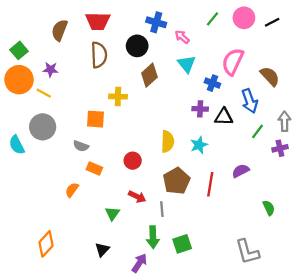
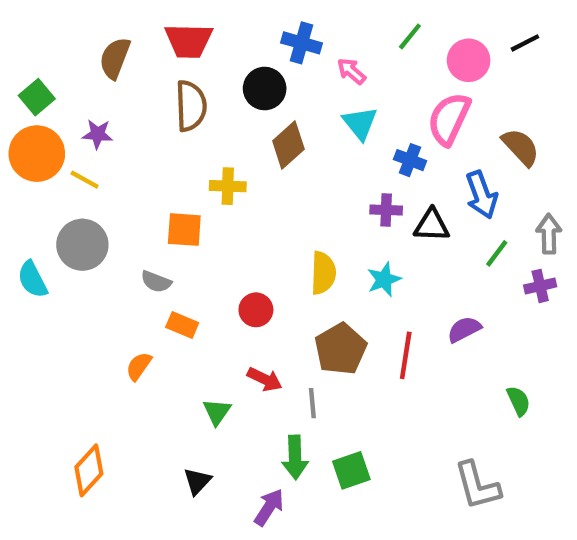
pink circle: (244, 18) -> (469, 60), moved

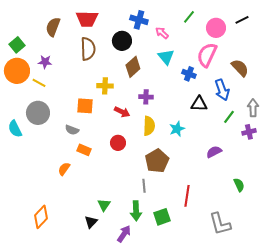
purple cross: (386, 210) -> (146, 97), moved
red line: (406, 355) -> (187, 196), moved
red arrow: (265, 379) -> (122, 112), moved
green triangle: (217, 412) -> (104, 205), moved

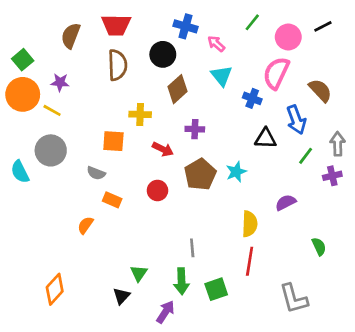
yellow semicircle: (149, 126) -> (250, 224), moved
brown pentagon: (157, 161) -> (200, 174), moved

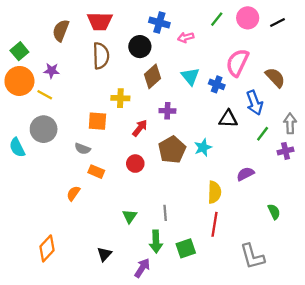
pink circle: (288, 37) -> (248, 18), moved
pink arrow: (216, 44) -> (186, 37), turned -56
cyan triangle: (222, 76) -> (190, 76), moved
red arrow: (163, 149) -> (140, 128), turned -78
green triangle: (139, 273) -> (130, 216), moved

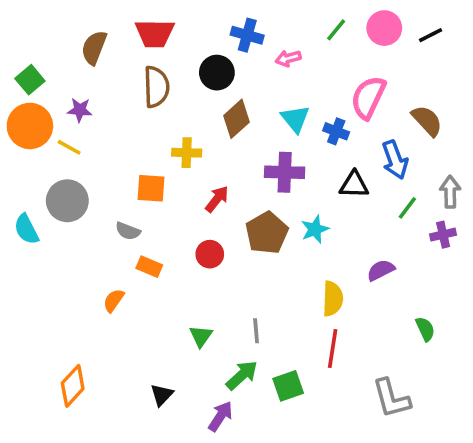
purple cross: (167, 111) -> (285, 172), moved, size x1.5
green arrow: (156, 242) -> (242, 375), turned -130

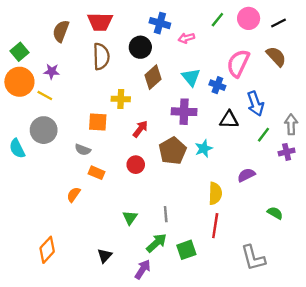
brown semicircle: (427, 121) -> (276, 56), moved
green semicircle: (425, 329) -> (275, 213), turned -35

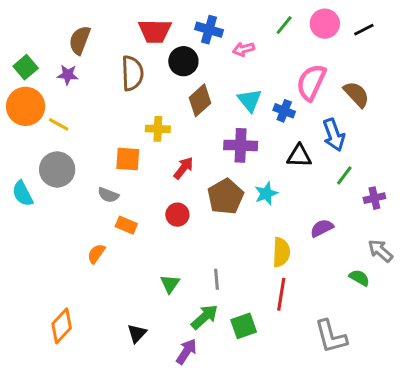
red trapezoid: (100, 22) -> (155, 31), moved
brown semicircle: (276, 56) -> (356, 94), moved
purple star: (52, 71) -> (68, 75), moved
gray arrow: (291, 124) -> (380, 251), moved, turned -48

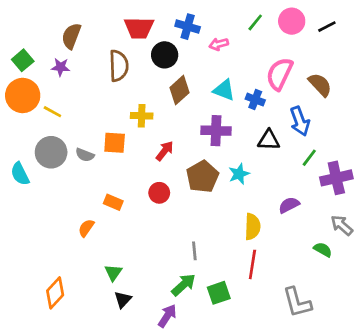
cyan triangle: (250, 100) -> (224, 90), turned -30
gray semicircle: (108, 195) -> (85, 155), moved
purple cross: (374, 198) -> (336, 178), size x1.6
green triangle: (170, 284) -> (113, 273), moved

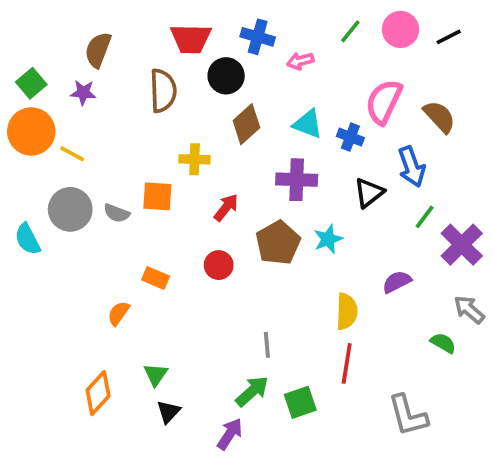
black triangle: (269, 140) -> (369, 193), turned -40
purple cross: (336, 178) -> (462, 245), turned -32
orange diamond: (55, 293) -> (98, 393), moved

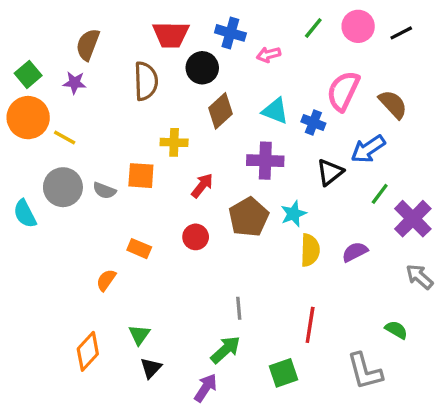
blue arrow: (412, 167) -> (368, 149), turned 76
yellow semicircle: (347, 311) -> (310, 250), moved
green semicircle: (443, 343) -> (396, 330), moved
green square: (300, 402) -> (283, 373), moved

